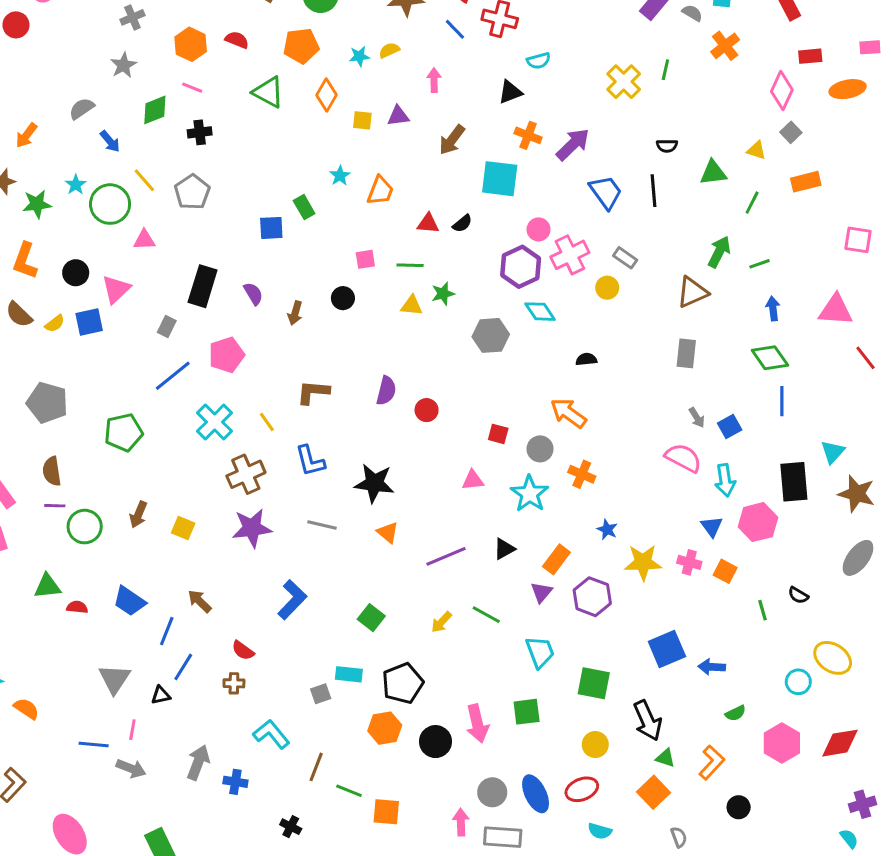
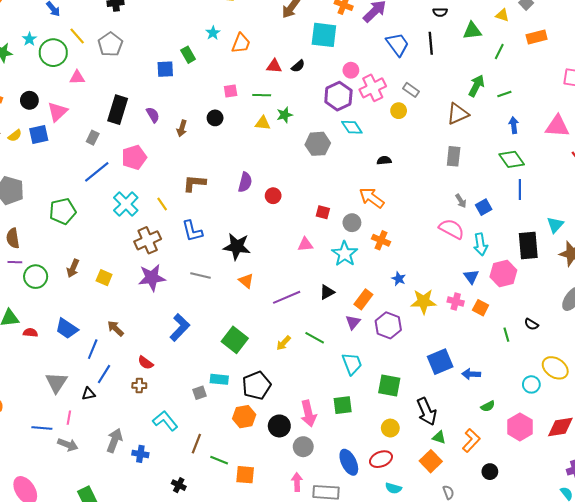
green square: (371, 618) -> (235, 340), size x1.4
gray circle: (492, 792) -> (303, 447), moved

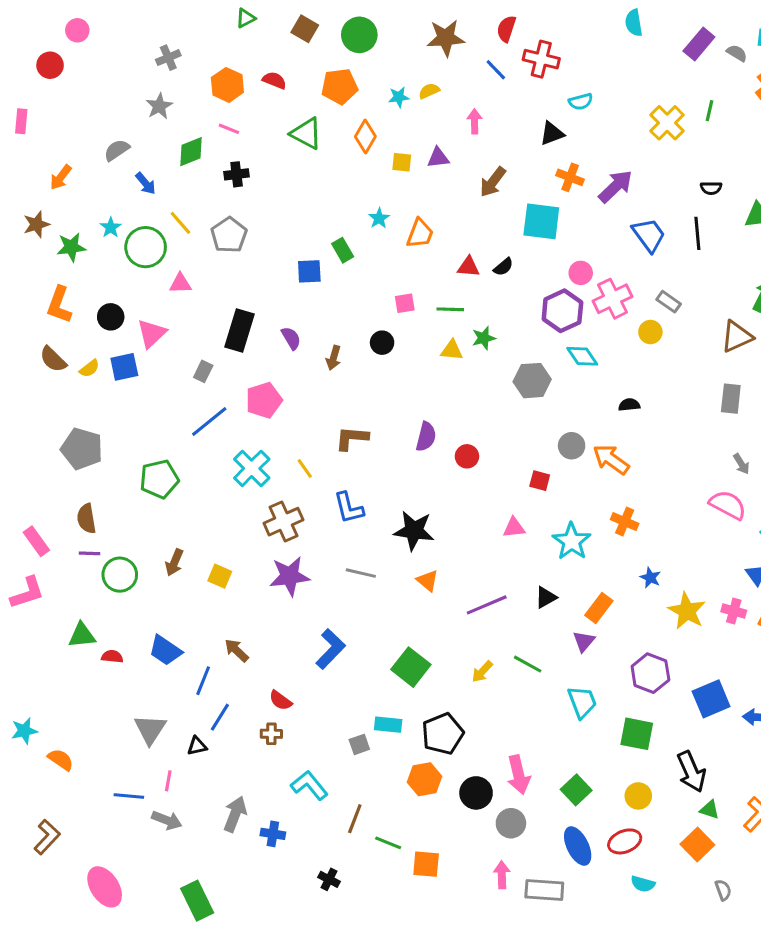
gray circle: (352, 223) -> (572, 446), moved
yellow star: (423, 301) -> (687, 611), turned 30
purple hexagon: (388, 325) -> (650, 673), moved
green square: (343, 405) -> (576, 790), moved, turned -36

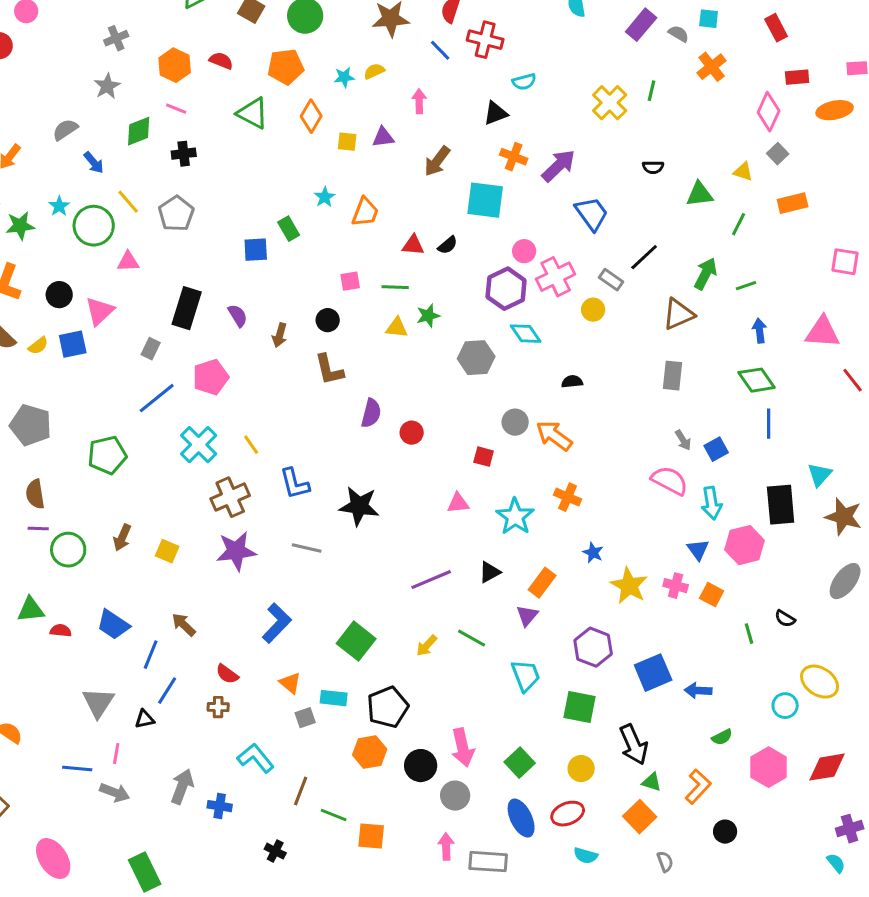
black line: (697, 233) -> (644, 257), moved, turned 52
brown L-shape: (352, 438) -> (329, 370), moved, turned -108
orange triangle: (428, 581) -> (290, 683), moved

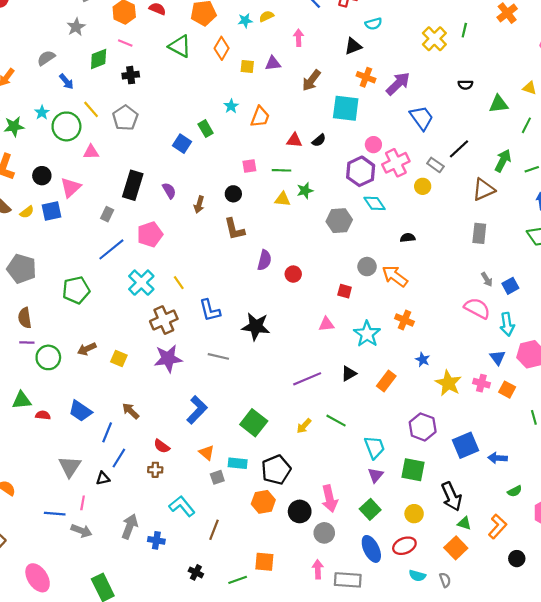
blue square: (256, 250) -> (182, 144), turned 36
brown arrow: (122, 538) -> (87, 349), turned 42
purple triangle: (527, 616) -> (376, 475), moved
green line: (334, 815) -> (238, 580), moved, turned -42
gray semicircle: (665, 862) -> (445, 580), moved

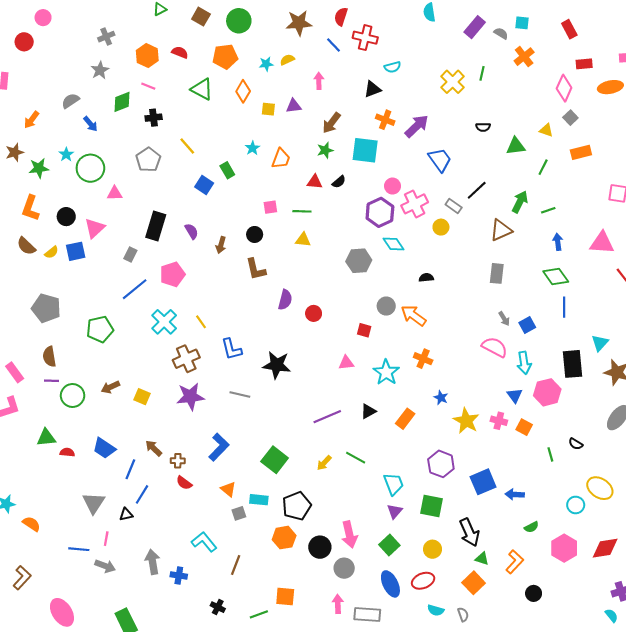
yellow line: (91, 109) -> (187, 146), moved
green star: (305, 191) -> (325, 150), moved
brown cross: (155, 470) -> (178, 461), moved
gray arrow: (130, 526) -> (153, 562), turned -30

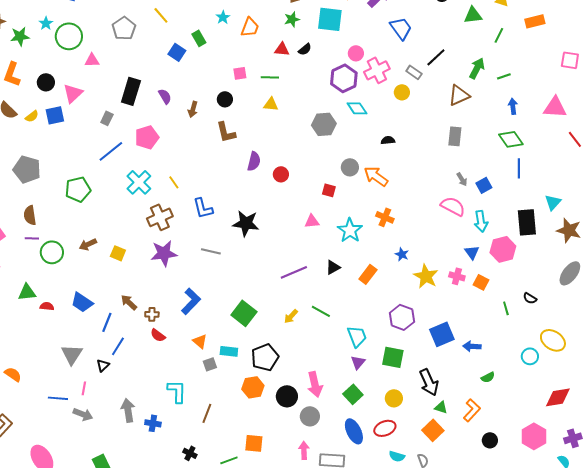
black triangle: (126, 514) -> (103, 365), turned -32
cyan L-shape: (204, 542) -> (177, 391), turned 40
pink hexagon: (564, 548) -> (534, 436), moved

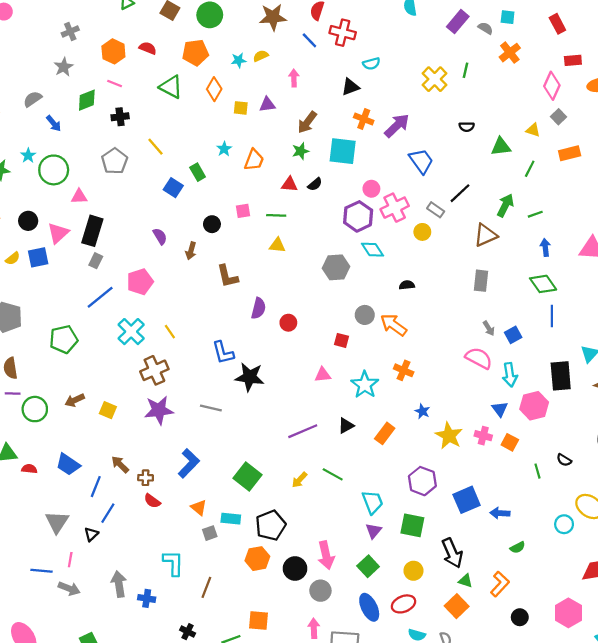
black rectangle: (131, 91) -> (92, 231), moved
black circle: (225, 99) -> (212, 224), moved
blue L-shape: (203, 208) -> (223, 353), moved

